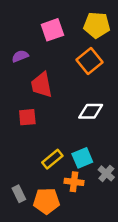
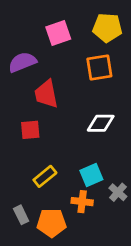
purple semicircle: (20, 56) -> (22, 62), size x1.5
orange square: (90, 61) -> (99, 67), turned 30
yellow rectangle: (52, 159) -> (45, 176), moved

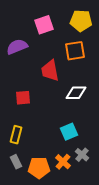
red trapezoid: (46, 94) -> (50, 71), moved
yellow rectangle: (45, 176) -> (16, 135), moved, turned -36
gray cross: (118, 192) -> (82, 155), moved
orange cross: (82, 202) -> (63, 162), moved, turned 35

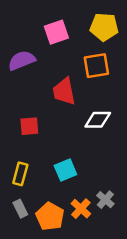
cyan square: (69, 132) -> (65, 170), moved
orange pentagon: (39, 168) -> (50, 216), turned 30

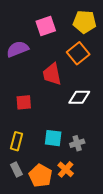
orange square: (96, 66) -> (78, 53), turned -30
cyan square: (65, 170) -> (53, 138), turned 30
gray cross: (105, 200) -> (77, 143), moved, turned 32

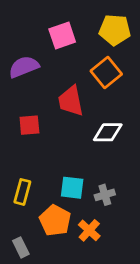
red square: (24, 102) -> (29, 125), moved
gray rectangle: (16, 169) -> (21, 247), moved
orange pentagon: (41, 176) -> (55, 220), moved

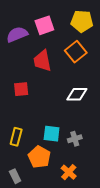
purple semicircle: (24, 67) -> (17, 34), moved
red trapezoid: (71, 101) -> (42, 61), moved
orange cross: (89, 230) -> (69, 172), moved

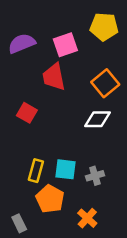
pink square: (44, 25) -> (65, 45), moved
orange square: (76, 52) -> (105, 83), moved
red square: (21, 89) -> (27, 113), turned 35
yellow rectangle: (16, 137) -> (36, 171), moved

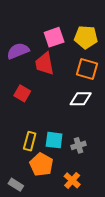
yellow pentagon: (104, 27) -> (86, 37), moved
purple semicircle: (22, 43) -> (18, 51), moved
orange square: (105, 83) -> (87, 69), turned -35
gray rectangle: (19, 223) -> (16, 185), turned -32

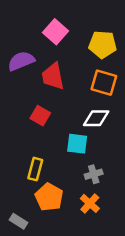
pink square: (54, 37) -> (56, 32), moved, turned -30
red square: (22, 93) -> (40, 116), moved
cyan square: (54, 140) -> (77, 144), moved
orange cross: (72, 180) -> (90, 203), moved

